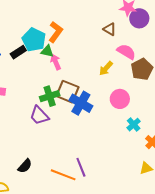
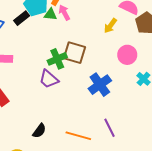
pink arrow: (56, 62) -> (64, 13), moved
blue cross: (81, 103) -> (100, 85), moved, turned 30
purple line: (81, 167) -> (109, 128), moved

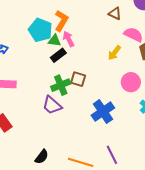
black rectangle: (22, 18) -> (58, 55), moved
brown square: (75, 53) -> (78, 79), size x0.7

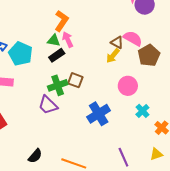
brown triangle: (115, 14) -> (117, 42), moved
cyan pentagon: (40, 30) -> (21, 54), moved
purple line: (112, 155) -> (123, 157), moved

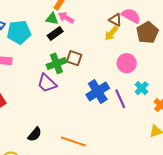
pink arrow: (68, 40) -> (66, 18), turned -35
cyan pentagon: (21, 54) -> (19, 32), turned -30
purple line: (123, 157) -> (120, 99), moved

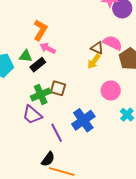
green triangle: (52, 19) -> (26, 56), moved
purple line: (120, 99) -> (57, 133), moved
black semicircle: (35, 134) -> (48, 159), moved

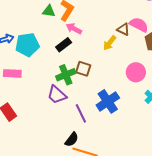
green triangle: (26, 56) -> (49, 11), moved
yellow arrow: (94, 61) -> (110, 43), moved

